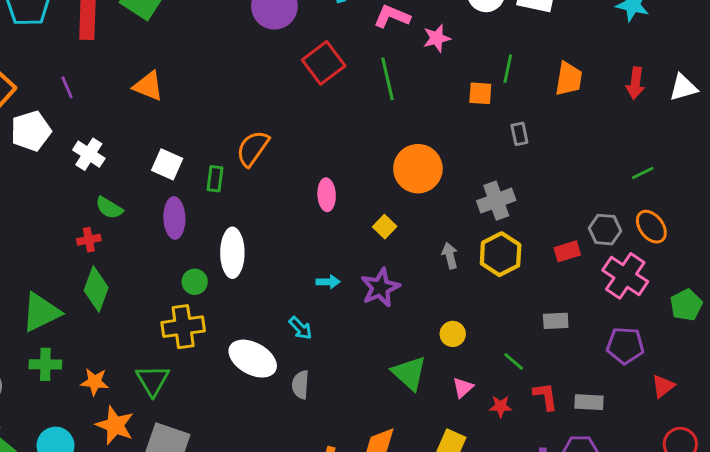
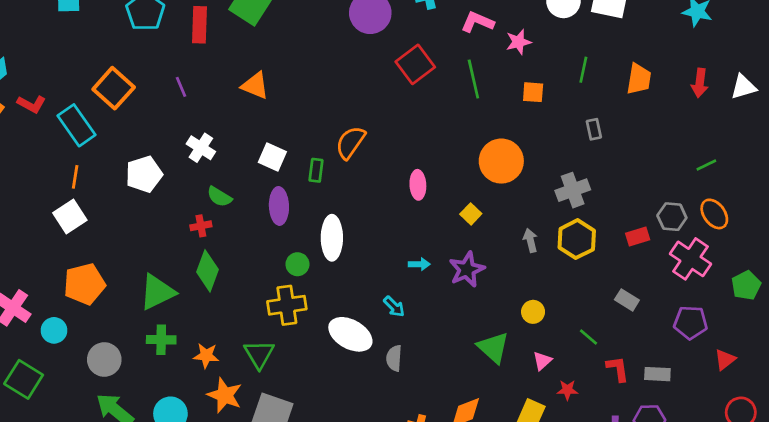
orange square: (480, 93) -> (533, 92), moved
white pentagon: (31, 131) -> (144, 174), moved
gray rectangle: (556, 321) -> (627, 300), turned 35
red star: (501, 406) -> (567, 390), moved

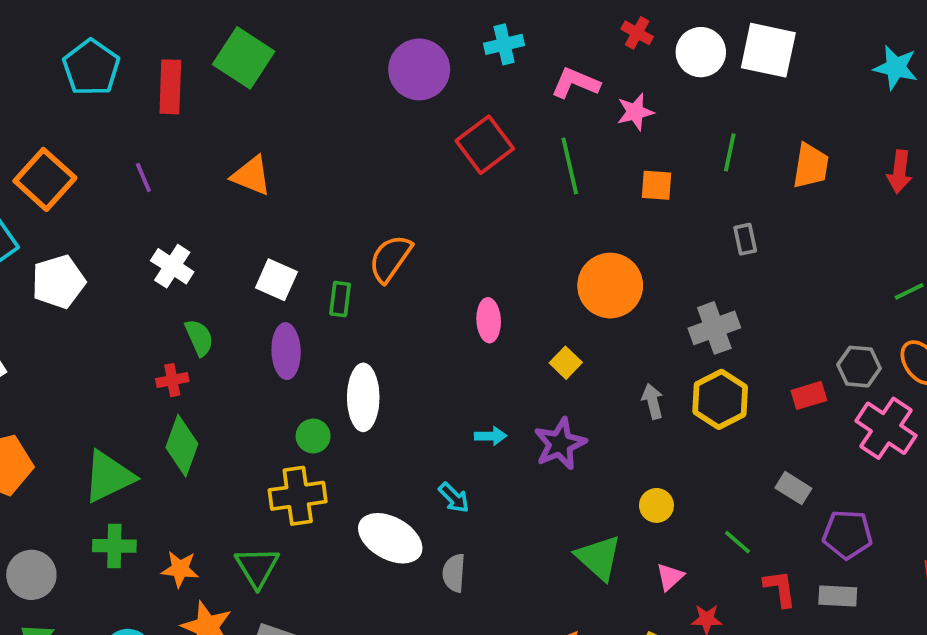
white pentagon: (144, 174) -> (58, 282), moved
green semicircle: (219, 197) -> (199, 338), turned -145
purple pentagon: (690, 322) -> (847, 534), moved

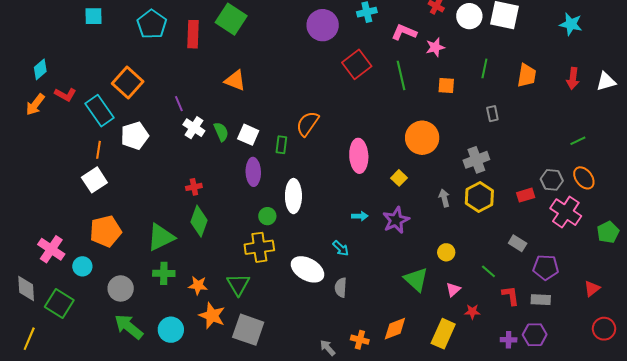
purple line: (143, 177) -> (179, 104), moved
pink ellipse: (489, 320) -> (359, 156), size x1.5
green semicircle: (199, 338) -> (221, 132), moved

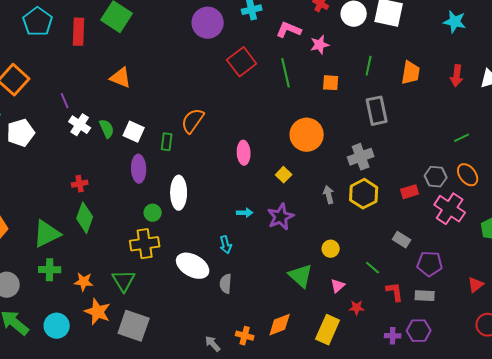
gray rectangle: (492, 114) -> (377, 111), size x1.8
pink ellipse: (359, 156) -> (244, 153), size x0.7
cyan arrow: (341, 248) -> (226, 245), turned 30

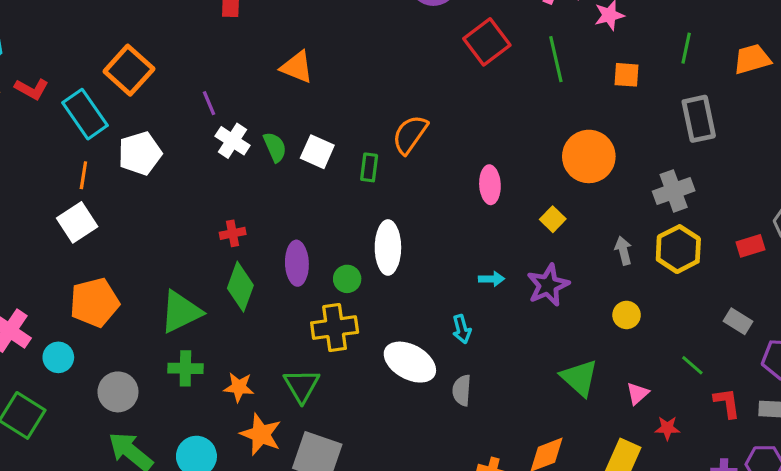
orange trapezoid: (411, 73) -> (752, 59), turned -115
purple ellipse: (139, 169) -> (297, 263), moved
yellow circle: (331, 249) -> (627, 315), moved

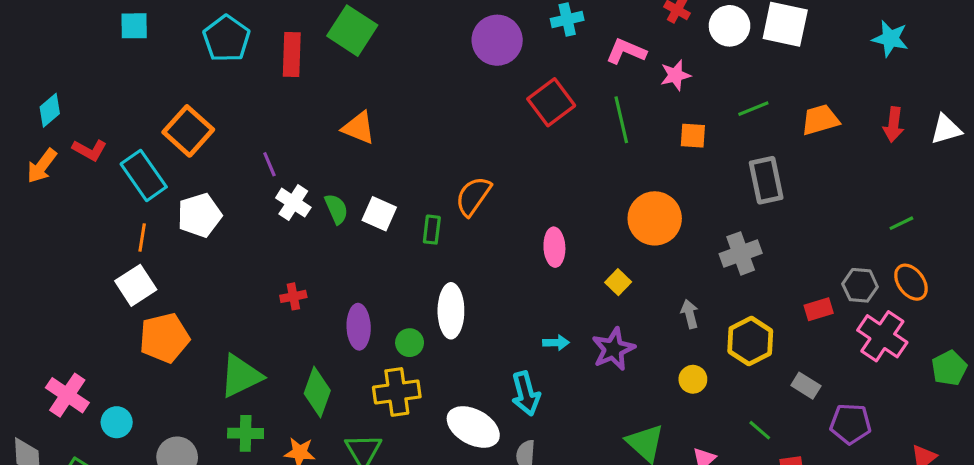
green line: (686, 48) -> (753, 109), turned 56
yellow hexagon: (678, 249) -> (750, 341), moved
green diamond: (240, 287) -> (317, 392), moved
orange pentagon: (94, 302) -> (164, 338), moved
cyan arrow: (462, 329) -> (526, 394), size x1.5

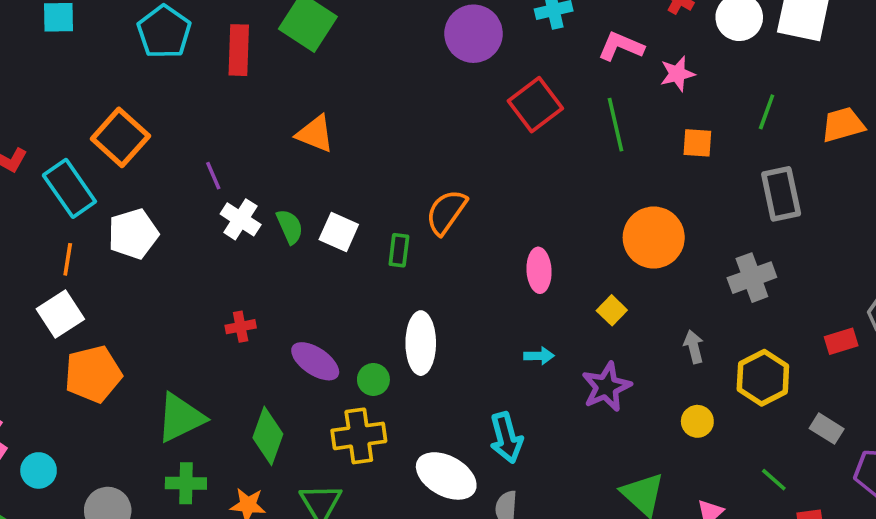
green line: (753, 109) -> (767, 112), turned -48
purple ellipse: (359, 327) -> (315, 361), turned -54
cyan arrow: (556, 343) -> (539, 356), moved

